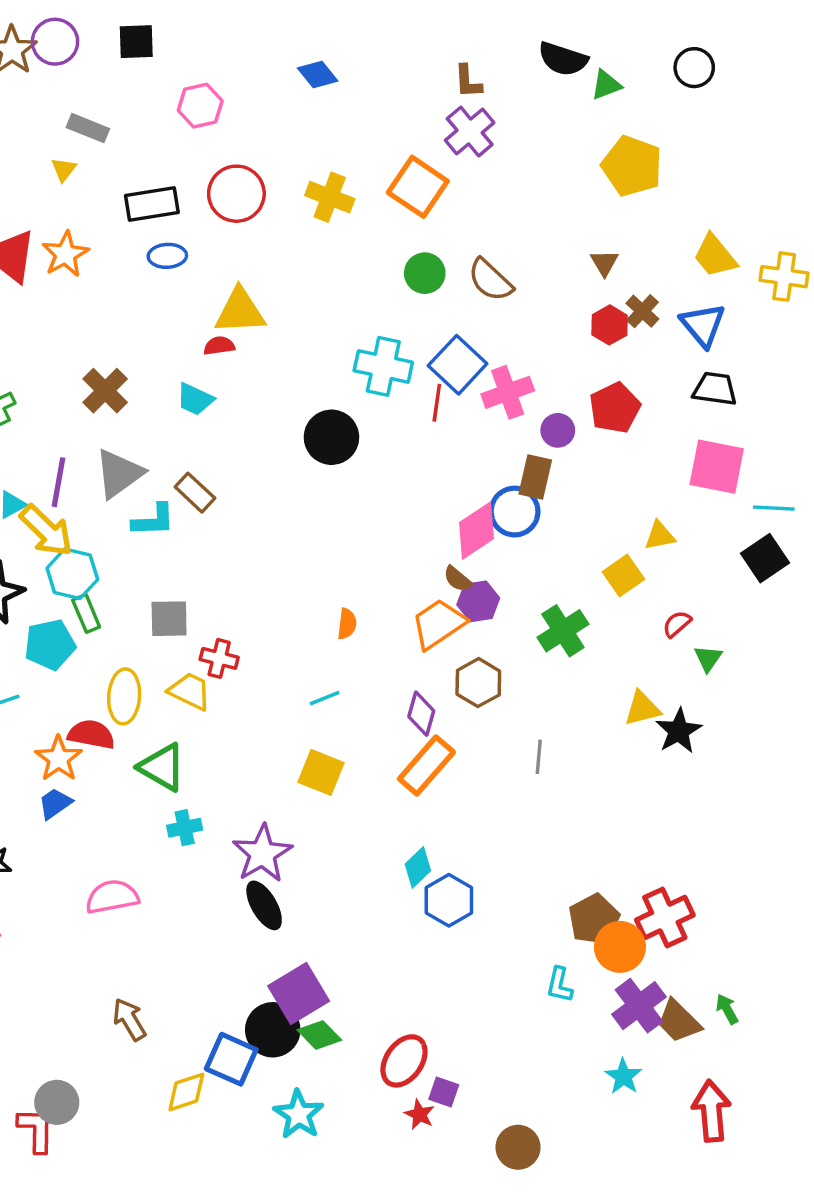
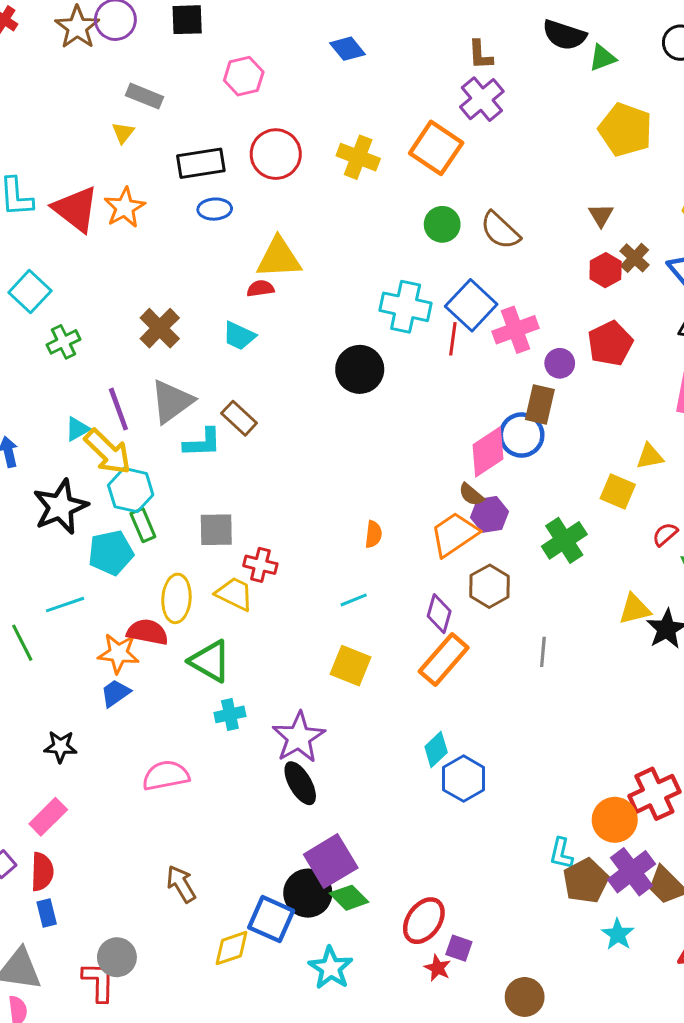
purple line: (58, 482) -> (118, 409), turned -30
yellow square: (623, 575) -> (618, 492), turned -32
orange star: (58, 759) -> (118, 653), turned -30
brown pentagon: (594, 919) -> (586, 881), moved

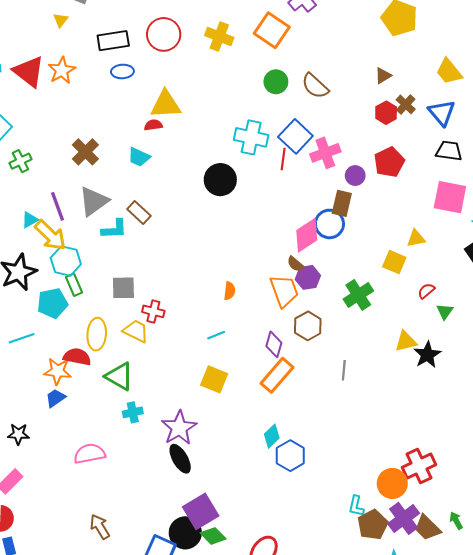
brown triangle: (601, 215) -> (383, 76), turned 30
orange trapezoid: (454, 534) -> (284, 291), turned 104

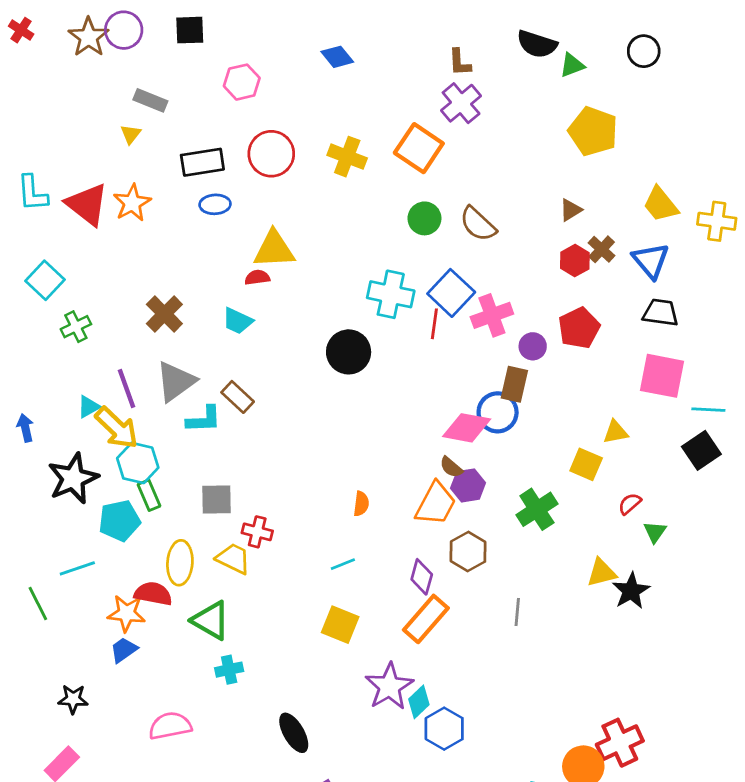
pink diamond: (307, 235) -> (467, 428), turned 44
orange trapezoid: (284, 291) -> (436, 504), turned 48
purple star: (179, 428) -> (389, 686), moved

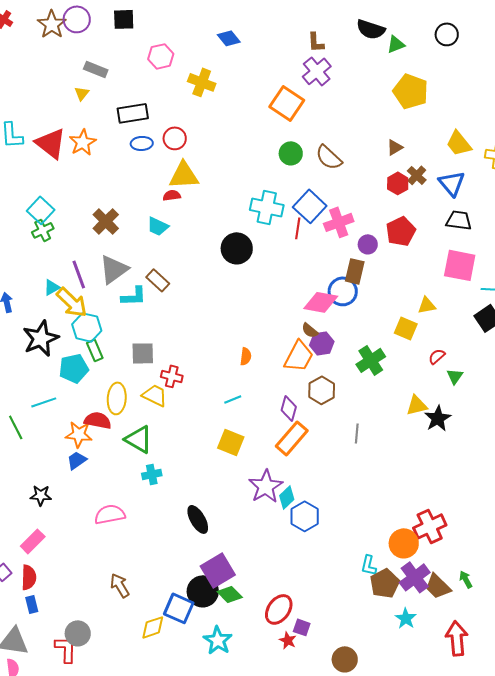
red circle: (271, 154) -> (175, 138), moved, size x0.7
yellow cross: (347, 157) -> (202, 82), moved
cyan square: (45, 280) -> (41, 210), moved

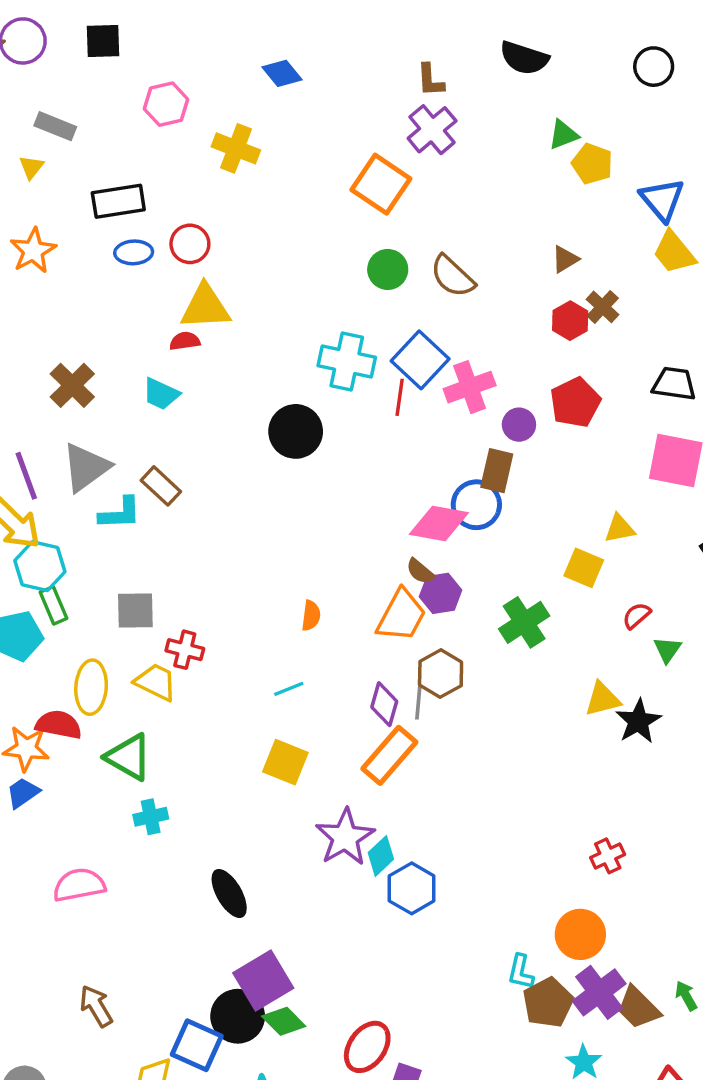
green triangle: (396, 44) -> (563, 135), moved
yellow pentagon: (411, 91) -> (592, 164), size x0.7
blue triangle: (452, 183) -> (662, 200), moved
gray line: (357, 433) -> (418, 703), moved
red cross: (430, 526) -> (608, 856), moved, size x0.6

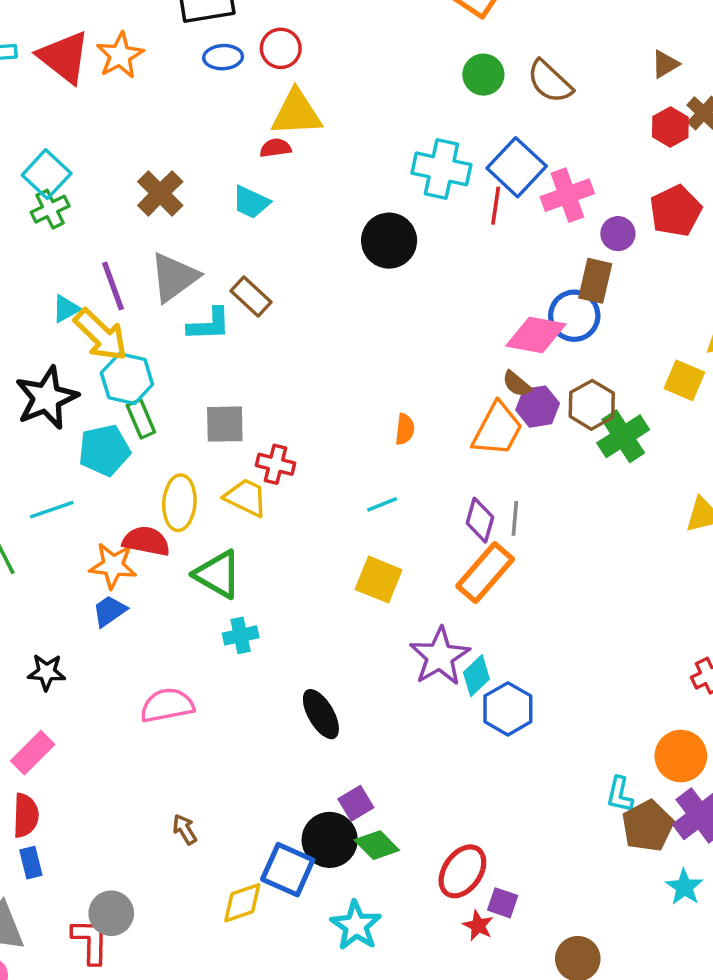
brown hexagon: (441, 674) -> (592, 405), moved
purple square: (263, 980) -> (356, 803), size x0.6
brown arrow: (96, 1006) -> (185, 829), size x0.7

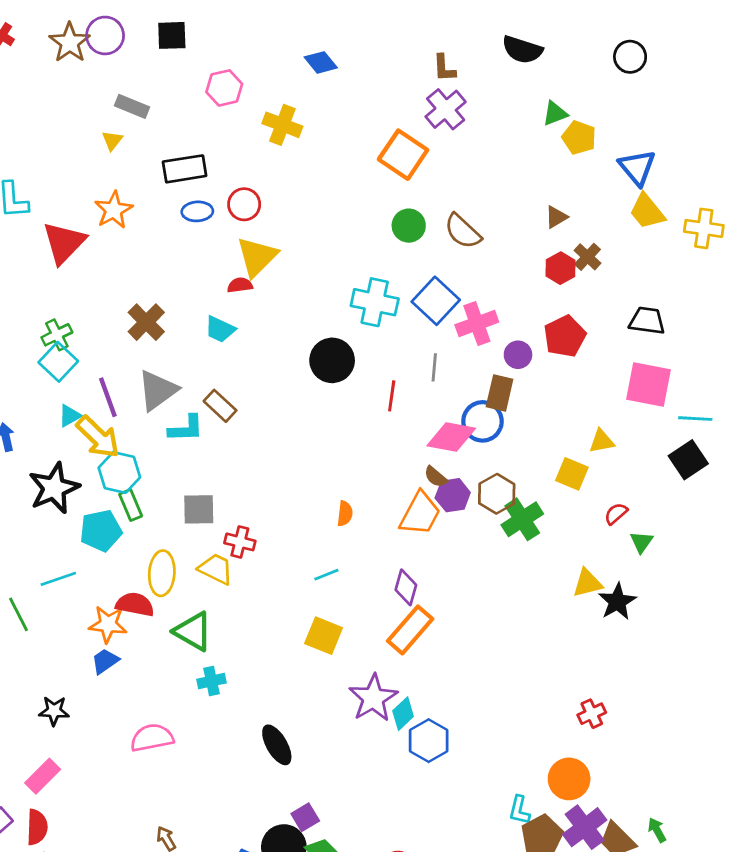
red triangle: (64, 57) -> (64, 243), moved, turned 36
yellow triangle: (296, 113) -> (257, 257), turned -42
cyan square: (47, 174) -> (58, 362), moved
red line: (496, 206) -> (392, 396), moved
gray line: (515, 518) -> (434, 367), moved

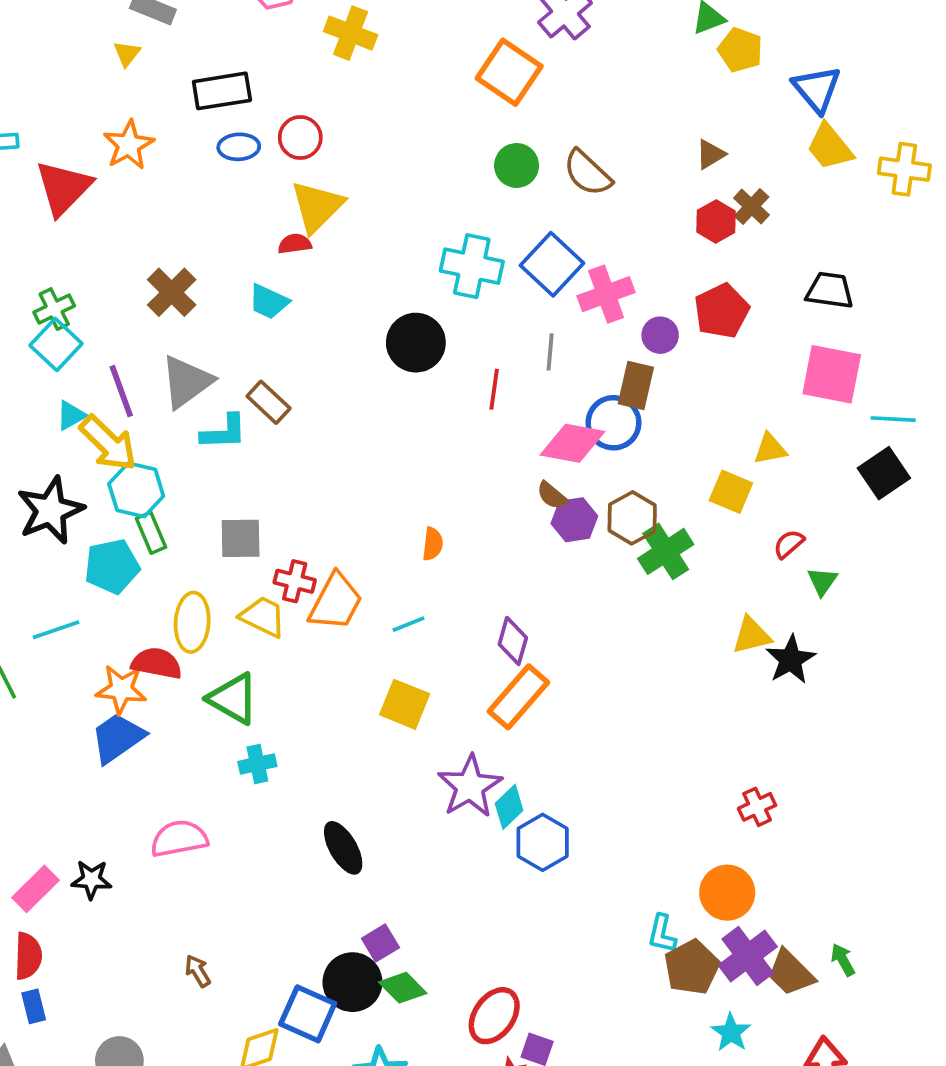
orange trapezoid: (420, 514) -> (336, 602), moved
blue trapezoid: (105, 661) -> (118, 738), size x1.5
black star: (54, 711) -> (91, 880), moved

